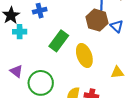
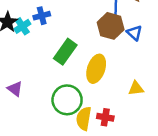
cyan cross: (20, 32) -> (22, 26), moved, turned -32
yellow ellipse: (84, 56) -> (96, 69), turned 40
green circle: (41, 83) -> (67, 100), moved

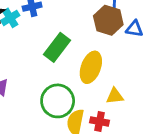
blue triangle: (134, 33) -> (134, 29), turned -35
yellow triangle: (136, 88) -> (115, 96), moved

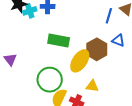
brown hexagon: (108, 20) -> (97, 49), moved
green rectangle: (57, 47) -> (59, 40), turned 50

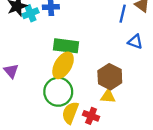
brown hexagon: (97, 49) -> (110, 77), moved
yellow ellipse: (80, 61) -> (63, 65), moved

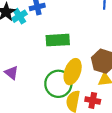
yellow ellipse: (63, 65) -> (73, 72), moved

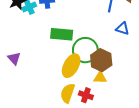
green circle: (58, 84) -> (85, 50), moved

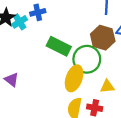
green rectangle: (62, 34) -> (59, 46), turned 30
brown hexagon: (101, 60) -> (103, 38), moved

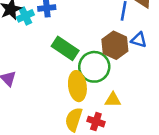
yellow ellipse: (74, 78) -> (77, 86), turned -35

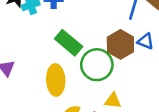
yellow ellipse: (77, 86) -> (56, 80), moved

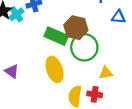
brown hexagon: (120, 44) -> (76, 28), moved

